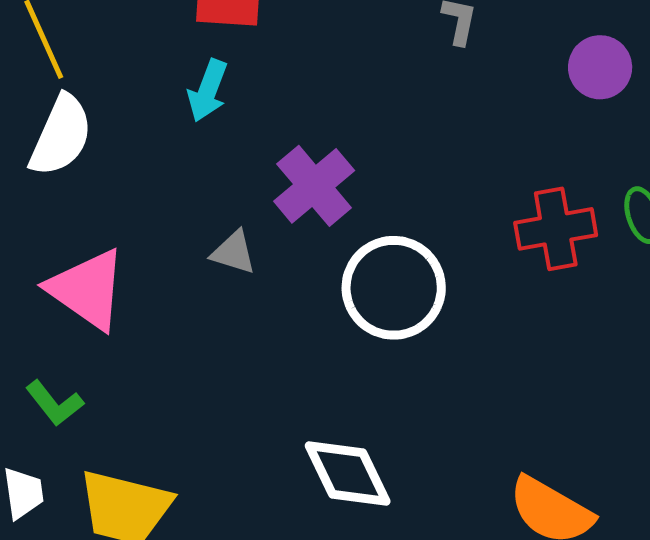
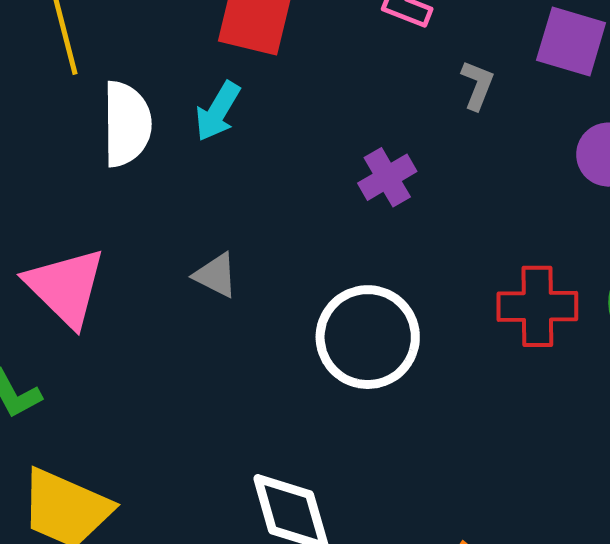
white semicircle: (61, 136) -> (127, 124), moved, turned -34
purple cross: (314, 186) -> (387, 177), moved, size x0.7

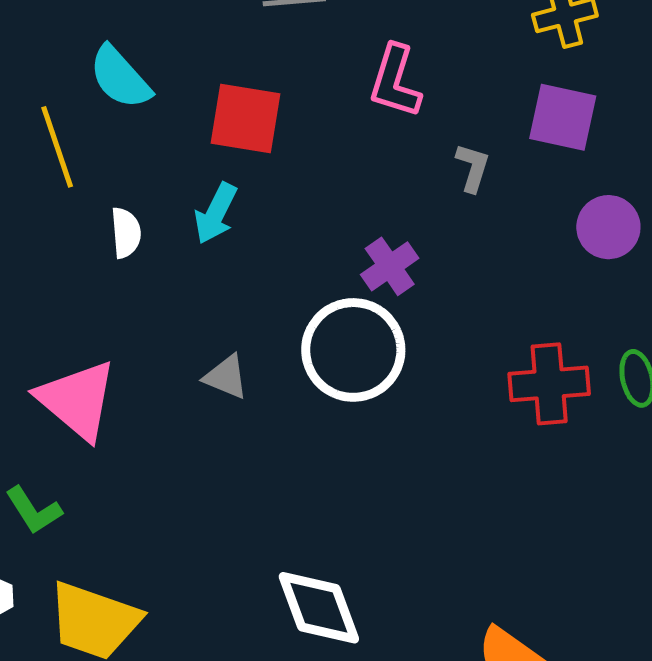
white semicircle: (127, 124) -> (126, 233), size x0.6
white circle: (368, 337) -> (353, 350), moved

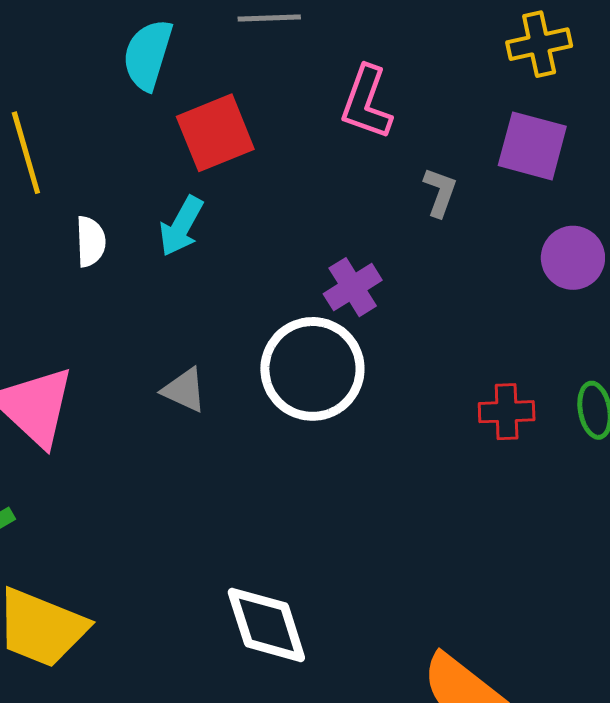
cyan semicircle: (120, 77) -> (148, 55), moved, turned 56
red square: (245, 118) -> (215, 133), turned -34
red cross: (549, 384) -> (507, 412), size x0.7

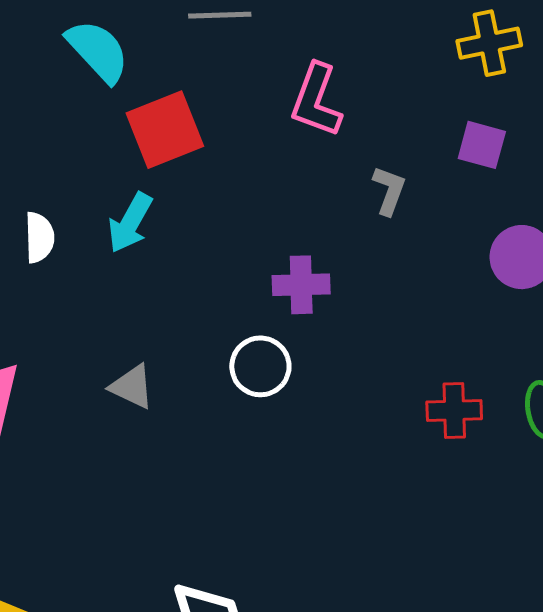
cyan semicircle: (148, 55) -> (98, 51), turned 120
purple square: (532, 146) -> (482, 145), size x0.7
purple cross: (353, 287) -> (301, 285), turned 30
white circle: (312, 369) -> (260, 366), size x0.6

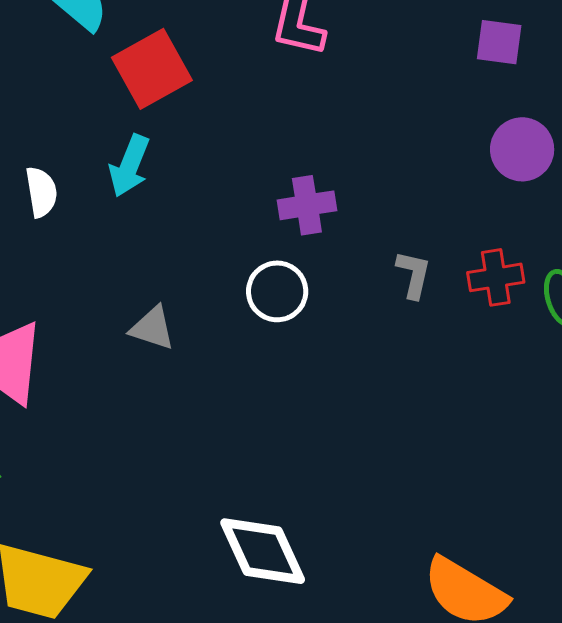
purple square: (482, 145) -> (499, 42), moved
gray L-shape: (389, 191) -> (414, 274), moved
red cross: (454, 410) -> (496, 277), moved

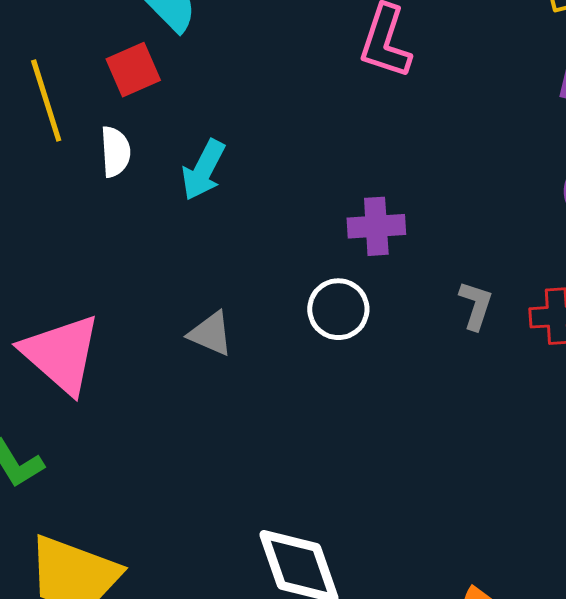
red square: (152, 69) -> (133, 70), moved, size x0.7
white semicircle: (41, 192) -> (115, 152), moved

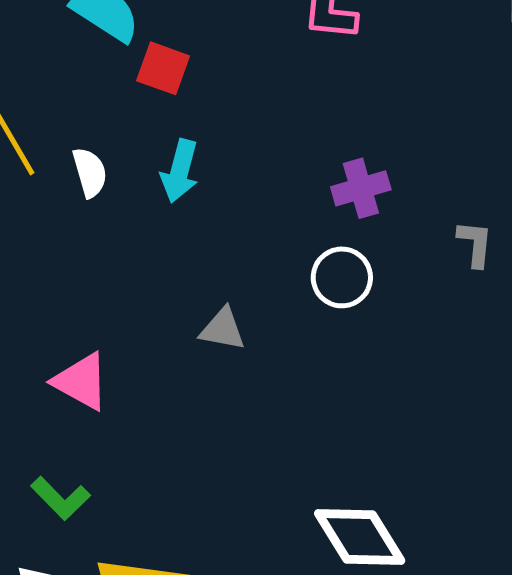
red square: (133, 70) -> (163, 68), moved, turned -34
pink triangle: (61, 354) -> (81, 381), size x0.7

